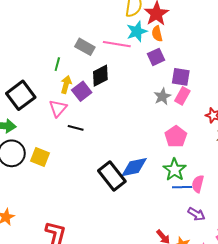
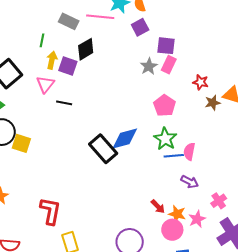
purple square: (82, 91) -> (68, 66), turned -30
yellow square: (40, 157) -> (21, 143), moved

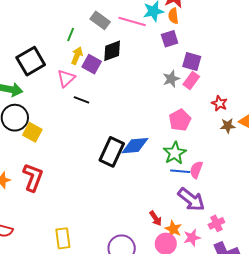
black rectangle: (103, 149) -> (112, 152), turned 56
purple arrow: (190, 182) -> (191, 200), size x1.6
red L-shape: (50, 211) -> (33, 177), moved

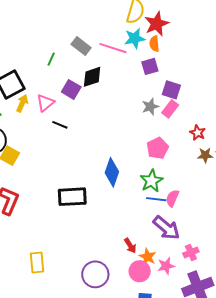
yellow arrow: (77, 56) -> (22, 103), moved
blue diamond: (135, 146) -> (112, 172), turned -68
black rectangle: (112, 152) -> (72, 197), moved, turned 60

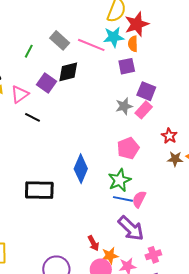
orange star: (148, 257) -> (110, 256), turned 30

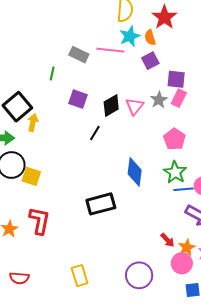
red star: (137, 24) -> (164, 17), moved
black diamond: (68, 72) -> (111, 106), moved
pink triangle: (20, 94) -> (135, 106), moved
black line: (33, 117) -> (95, 133), moved, turned -70

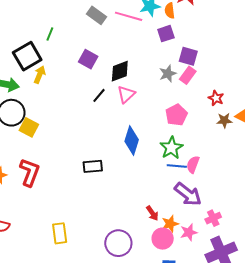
green line: (52, 73) -> (50, 34), moved
pink triangle: (135, 106) -> (126, 94), moved
black rectangle: (101, 204) -> (93, 166), size x0.7

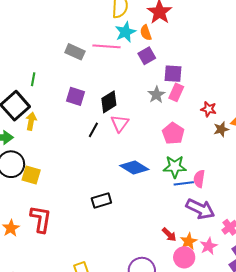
blue diamond: (132, 141) -> (134, 167), turned -64
green star: (171, 148) -> (175, 167), turned -30

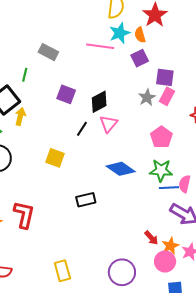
gray rectangle: (75, 52) -> (48, 52), moved
yellow square: (31, 175) -> (55, 158), moved

